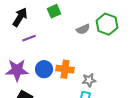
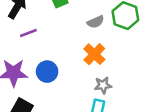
orange cross: (65, 69) -> (94, 54), moved, turned 36

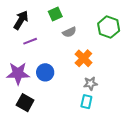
gray semicircle: (96, 22) -> (69, 32), moved

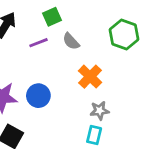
gray semicircle: (69, 32) -> (71, 41), turned 72
purple line: (30, 41) -> (38, 43), moved

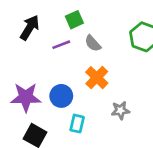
orange cross: (90, 77) -> (97, 78), moved
cyan rectangle: (94, 135) -> (77, 124), moved

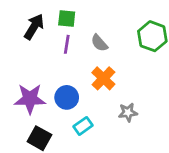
green square: (74, 20) -> (67, 19), moved, turned 30
purple line: (61, 45) -> (67, 44), turned -60
cyan rectangle: (77, 124) -> (83, 126), turned 42

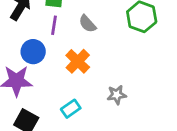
orange cross: (103, 78) -> (78, 61), moved
blue circle: (67, 97) -> (33, 52), moved

